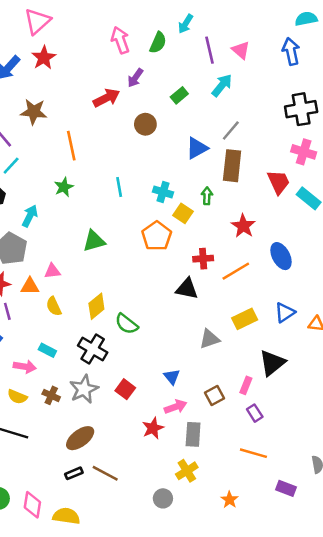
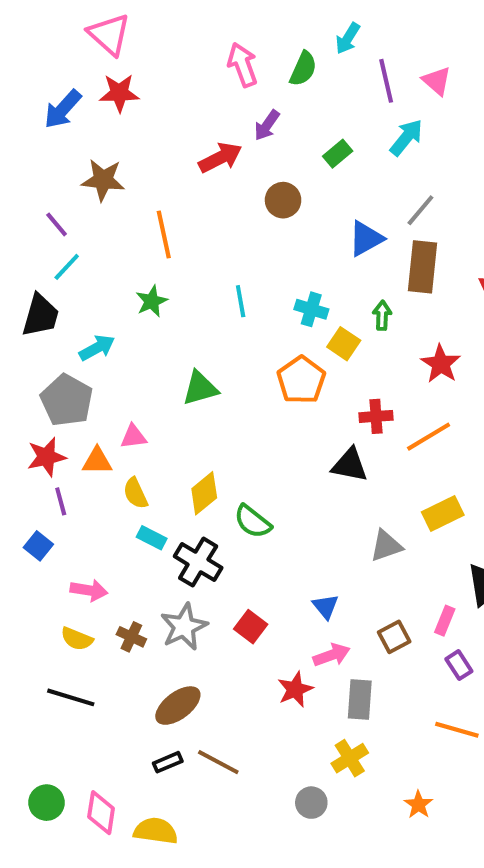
pink triangle: (37, 21) -> (109, 34), turned -36
red star: (44, 58) -> (119, 93), turned 30
cyan arrow: (30, 216) -> (97, 348), turned 35
cyan rectangle: (47, 350) -> (152, 538), moved

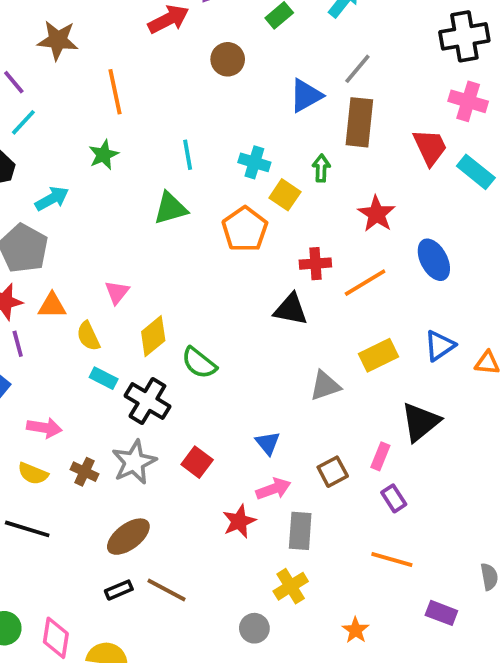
green triangle: (200, 388) -> (170, 208), moved
pink triangle: (133, 437) -> (117, 292), moved, turned -44

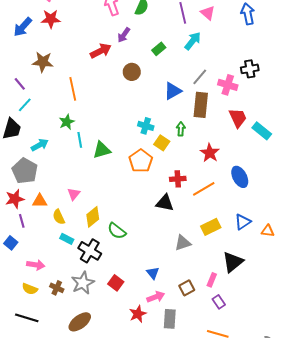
black cross: (464, 36) -> (250, 69), moved, size x0.7
pink cross: (468, 101) -> (228, 85), moved
cyan line: (188, 155) -> (80, 140), moved

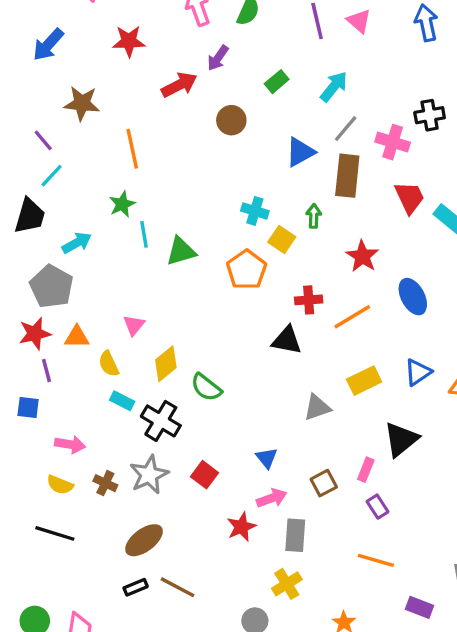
red star: (51, 19) -> (129, 41), moved
cyan arrow: (193, 41) -> (334, 87), moved
blue square: (11, 243) -> (28, 407), turned -32

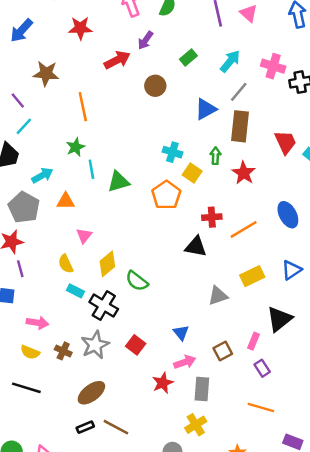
pink cross: (393, 142) -> (273, 66), moved
red star: (362, 256) -> (244, 173), moved
orange triangle: (77, 337) -> (66, 201), moved

